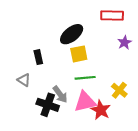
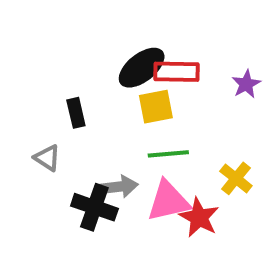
red rectangle: (112, 15) -> (176, 72), moved
gray arrow: (60, 94) -> (119, 187), turned -60

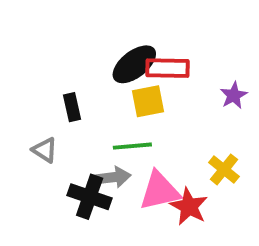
purple star: (246, 84) -> (234, 95), moved
green line: (168, 154) -> (132, 146), moved

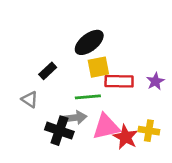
red rectangle: (167, 68) -> (119, 81), moved
purple star: (234, 95) -> (155, 81), moved
black rectangle: (72, 107) -> (48, 71), turned 60
yellow cross: (224, 169) -> (149, 131), moved, turned -30

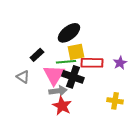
green line: (88, 97) -> (66, 62), moved
pink triangle: (106, 127) -> (54, 75), moved, turned -45
black cross: (59, 131) -> (73, 77), moved
red star: (126, 137) -> (62, 106), moved

